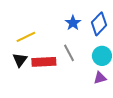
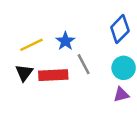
blue star: (73, 23) -> (65, 41), moved

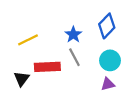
blue star: (65, 41) -> (73, 35), moved
black triangle: (24, 73) -> (22, 79), moved

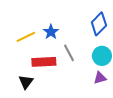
blue star: (73, 35) -> (51, 32), moved
black triangle: (22, 79) -> (26, 82), moved

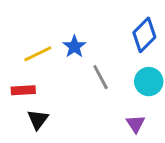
red rectangle: (44, 62) -> (23, 90), moved, size x0.7
purple triangle: (100, 78) -> (136, 124), moved, turned -48

